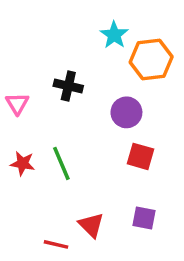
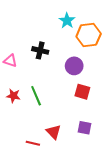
pink triangle: (17, 104) -> (10, 61), turned -40

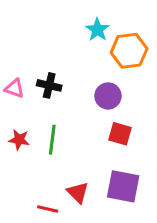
black cross: (40, 50) -> (49, 85), moved
green line: (36, 96) -> (52, 140), turned 30
purple square: (84, 128) -> (123, 186), size x1.6

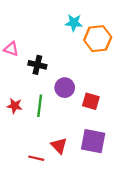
cyan star: (97, 30) -> (74, 23), turned -30
pink triangle: (15, 88) -> (11, 49), moved
purple circle: (108, 96) -> (65, 88), moved

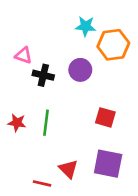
pink triangle: (11, 49) -> (24, 55), moved
purple circle: (65, 88) -> (80, 70), moved

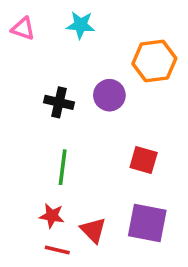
cyan star: (86, 26) -> (81, 25), moved
pink triangle: (24, 55) -> (23, 29), moved
red star: (17, 123) -> (52, 216), moved

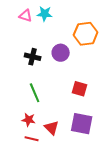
pink triangle: (23, 29) -> (26, 16), moved
green line: (63, 167) -> (35, 93), turned -30

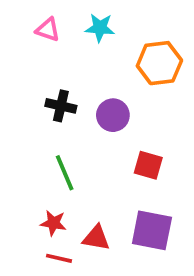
cyan star: (45, 14) -> (100, 28), moved
purple circle: (61, 53) -> (113, 115), moved
red triangle: (52, 128) -> (96, 238), turned -35

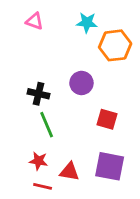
cyan star: (100, 28) -> (87, 23), moved
black cross: (61, 106) -> (39, 94), moved

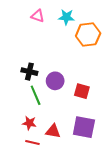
pink triangle: (34, 21) -> (38, 16), moved
purple circle: (81, 83) -> (55, 81), moved

